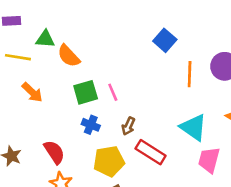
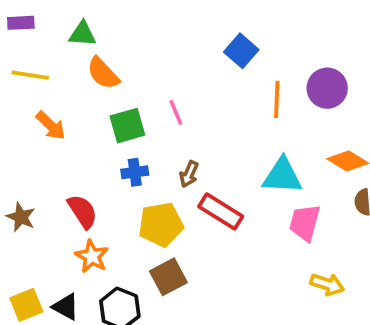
green triangle: (45, 39) -> (82, 34), moved
pink line: (113, 92) -> (176, 112), moved
blue cross: (91, 125) -> (135, 172), turned -30
cyan triangle: (193, 127) -> (282, 176), turned -32

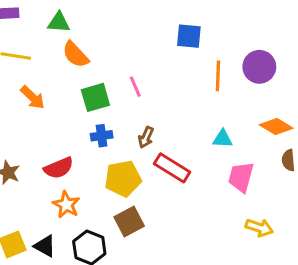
blue square: (241, 51) -> (189, 36), turned -36
cyan triangle: (282, 176) -> (223, 139), size x0.6
red semicircle: (82, 211) -> (59, 168), turned 100

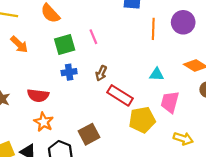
red semicircle: (59, 168) -> (38, 95), turned 30
yellow pentagon: (123, 179) -> (142, 120), moved

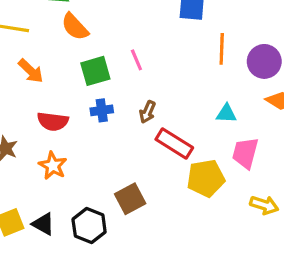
purple circle: (183, 22) -> (264, 61), moved
red semicircle: (38, 95) -> (53, 121), moved
orange star: (44, 122) -> (53, 166), moved

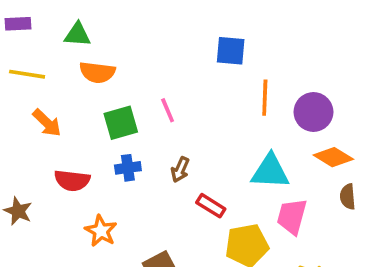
orange semicircle: (75, 27) -> (97, 72), turned -40
cyan triangle: (226, 114) -> (270, 171), size x1.6
red rectangle: (174, 144) -> (211, 206), size x0.7
orange star: (53, 166) -> (101, 231), moved

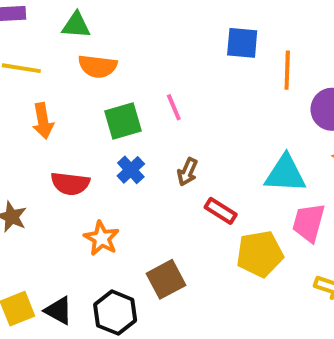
orange line: (265, 98) -> (287, 70), moved
orange arrow: (47, 123) -> (43, 121), turned 36
blue cross: (128, 168) -> (131, 170), turned -35

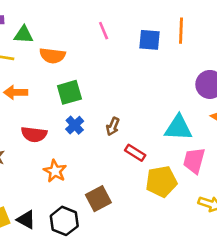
green triangle: (76, 25) -> (24, 35), moved
orange line: (287, 70) -> (181, 31), moved
pink line: (174, 107) -> (104, 31), moved
orange arrow: (43, 121) -> (16, 92), turned 100

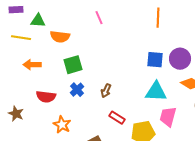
blue square: (150, 40) -> (155, 60), moved
red rectangle: (135, 153) -> (117, 118), moved

